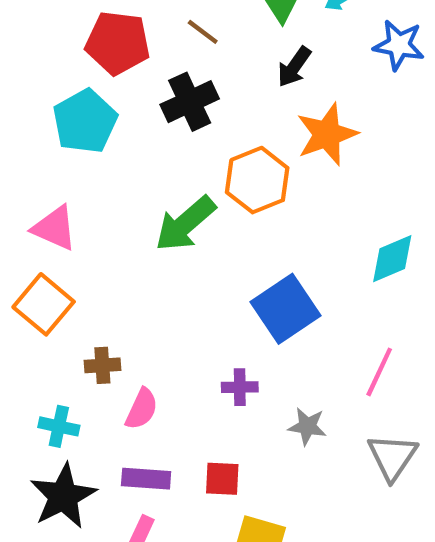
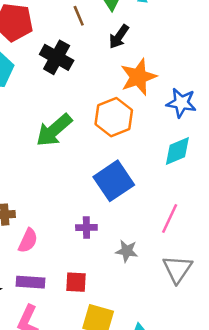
brown line: (203, 32) -> (79, 16), moved, turned 30
blue star: (399, 45) -> (181, 103), moved
black cross: (190, 102) -> (57, 57), turned -36
orange hexagon: (257, 180) -> (114, 117), moved

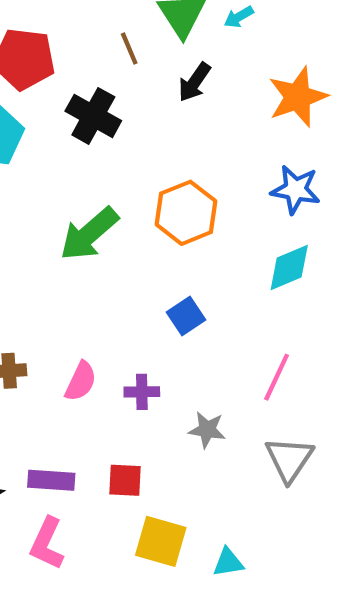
orange star: (138, 77) -> (298, 97), moved
blue square: (114, 181) -> (186, 316), size x0.6
pink semicircle: (28, 241) -> (81, 381), moved

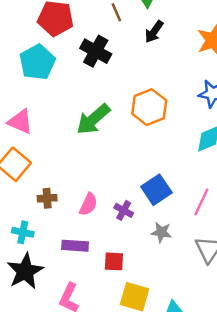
blue square: (186, 316) -> (156, 190), moved, size x1.4
purple cross: (142, 392) -> (124, 210), turned 30
purple rectangle: (51, 480) -> (75, 246), moved

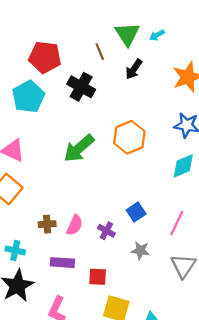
blue square: (156, 190) -> (136, 212), size x0.7
brown cross: (47, 198) -> (47, 224), moved

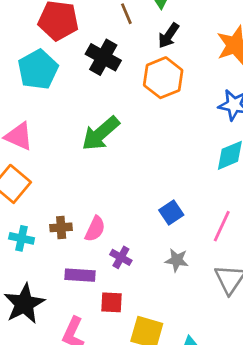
orange hexagon: (129, 137) -> (163, 78), moved
purple cross: (106, 231) -> (121, 257), moved
cyan cross: (15, 250) -> (22, 238), moved
red square: (98, 277) -> (111, 302), moved

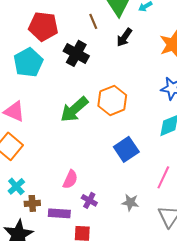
orange hexagon: (163, 78) -> (112, 100), moved
blue square: (171, 213) -> (126, 149), moved, size x1.4
brown cross: (61, 227) -> (32, 203), moved
cyan cross: (22, 238) -> (16, 186), turned 36

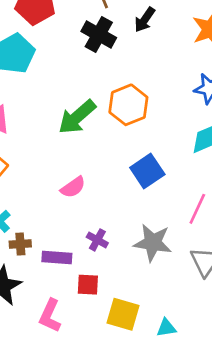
black cross: (76, 53) -> (99, 35), moved
pink semicircle: (70, 179) -> (73, 187), moved, turned 30
gray star: (130, 202) -> (153, 243), size x1.6

